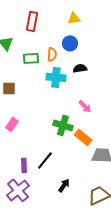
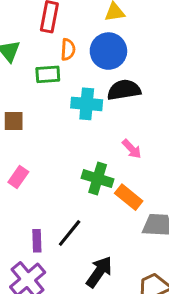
blue circle: (70, 43) -> (108, 51), size x1.5
orange semicircle: (52, 54) -> (68, 49), moved
black semicircle: (80, 68) -> (124, 90), size x1.5
black arrow: (64, 185) -> (99, 272), size x1.5

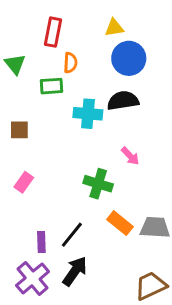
blue circle: (108, 51) -> (129, 58), moved
orange rectangle: (129, 197) -> (120, 223), moved
black arrow: (99, 272) -> (75, 271), moved

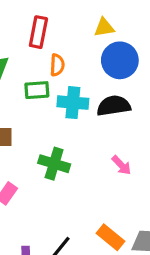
cyan cross: (88, 114) -> (73, 103), moved
green cross: (98, 184) -> (54, 164), moved

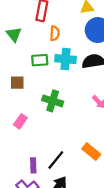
green rectangle: (37, 90) -> (40, 60), moved

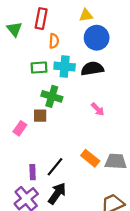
green triangle: (14, 34) -> (14, 29), moved
brown square: (17, 83) -> (40, 116), moved
green cross: (53, 101) -> (52, 96), moved

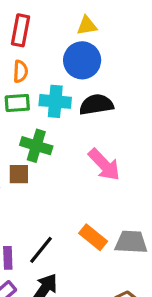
blue circle: (97, 38) -> (82, 60), moved
orange semicircle: (54, 41) -> (20, 71), moved
pink arrow: (98, 109) -> (104, 165), size x1.6

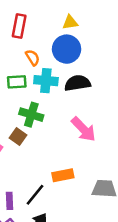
orange semicircle: (20, 71) -> (33, 58), moved, turned -35
brown square: (19, 174) -> (18, 136), turned 35
orange rectangle: (93, 237) -> (63, 175), moved, turned -50

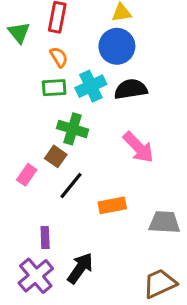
orange semicircle: (33, 58) -> (59, 57), moved
cyan cross: (46, 81) -> (91, 86), turned -30
black line: (35, 195) -> (71, 186), moved

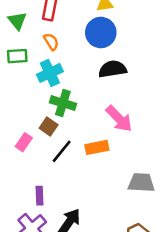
cyan cross: (91, 86) -> (50, 73), moved
green rectangle: (54, 88) -> (17, 56), moved
orange rectangle: (112, 205) -> (97, 147), moved

